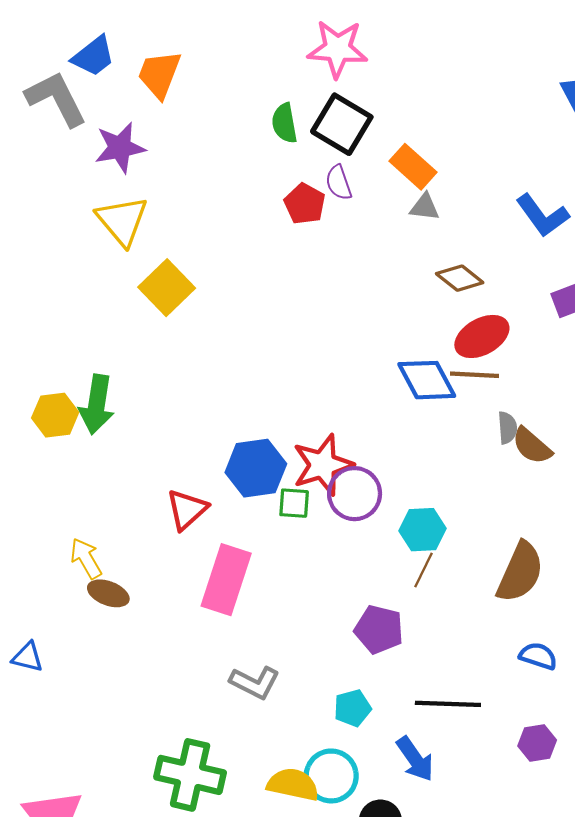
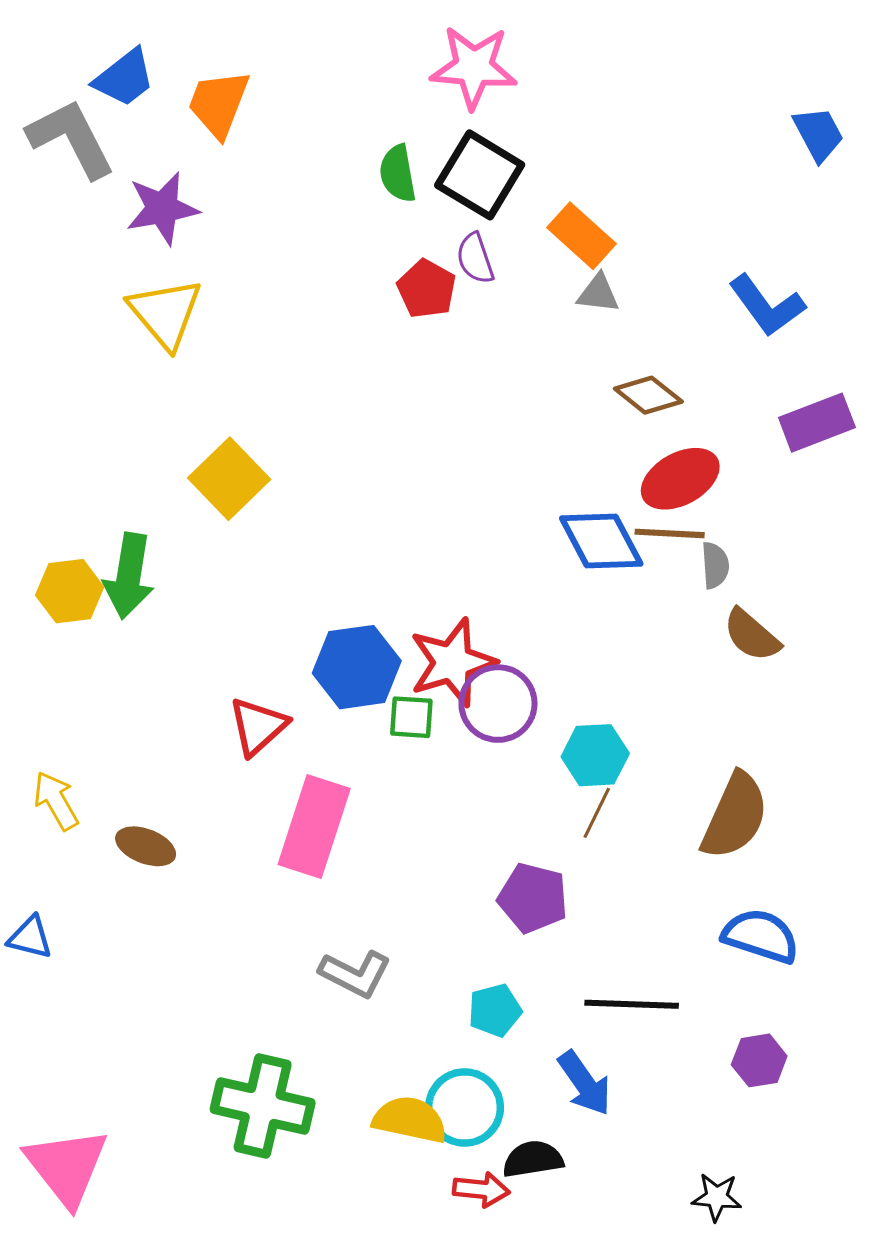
yellow square: (167, 288) -> (229, 479), moved
gray semicircle: (507, 428) -> (715, 565), moved
yellow arrow: (86, 558) -> (56, 801), moved
blue semicircle: (538, 656) -> (761, 936), size x1.4

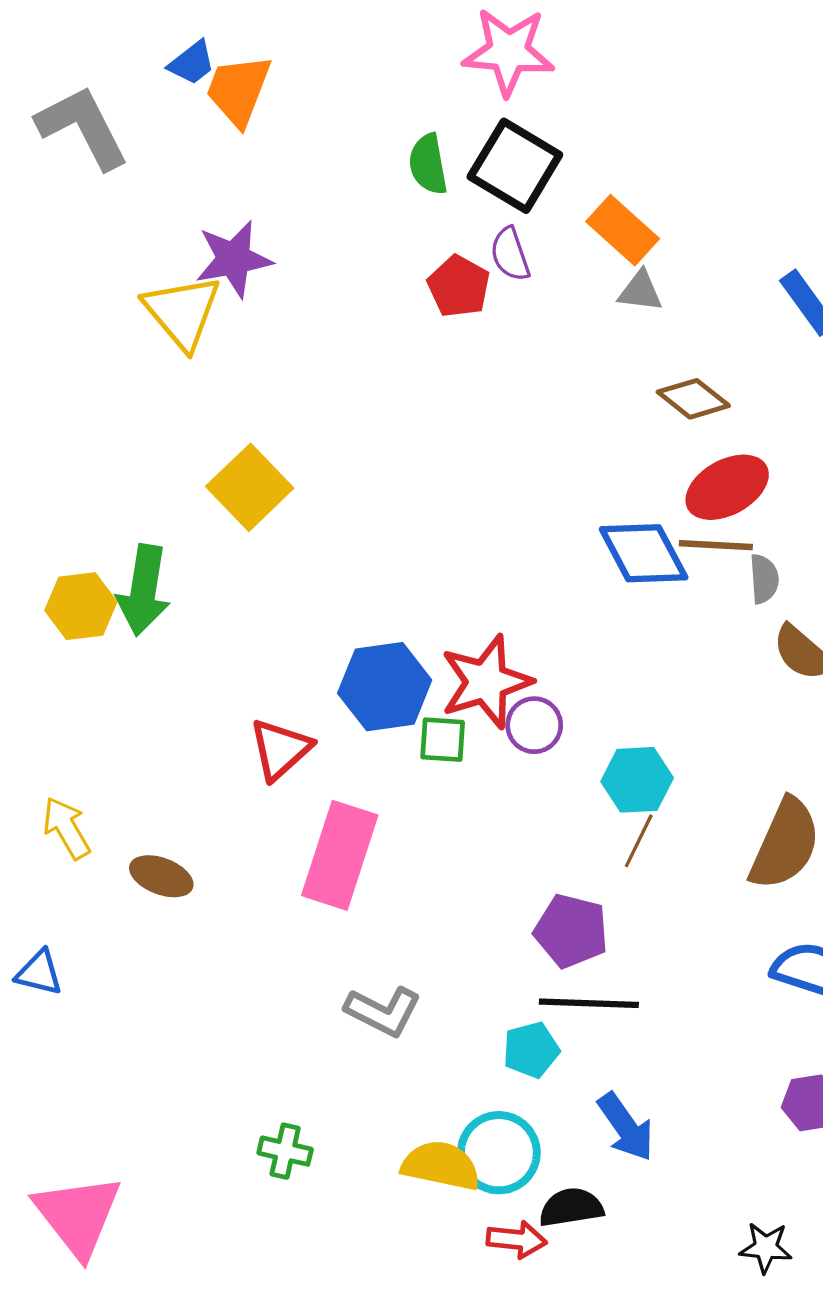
blue trapezoid: (124, 78) -> (192, 63), moved, size x0.7
purple star: (162, 208) -> (234, 259), moved
purple circle: (498, 704) -> (534, 725), size x0.7
black line: (632, 1004) -> (589, 1003), moved
green cross: (263, 1106) -> (285, 1151), size x0.5

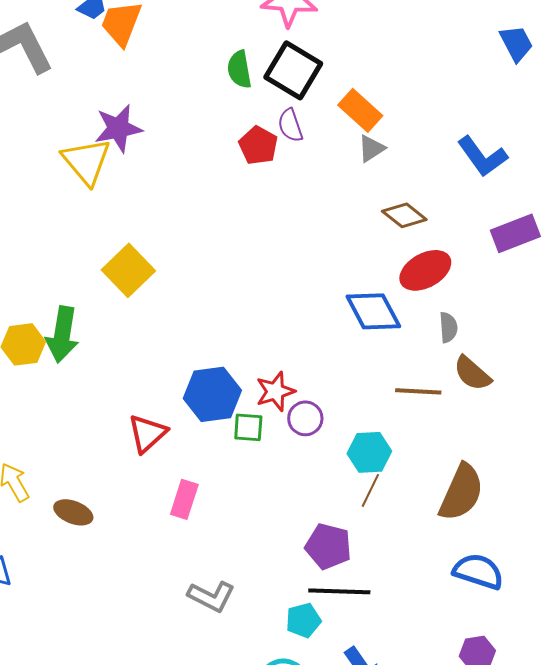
gray triangle: (640, 291) -> (371, 148), turned -40
brown line: (716, 545) -> (418, 391), moved
red star: (486, 682) -> (275, 391), size x0.7
pink rectangle: (340, 855) -> (184, 499), size x0.6

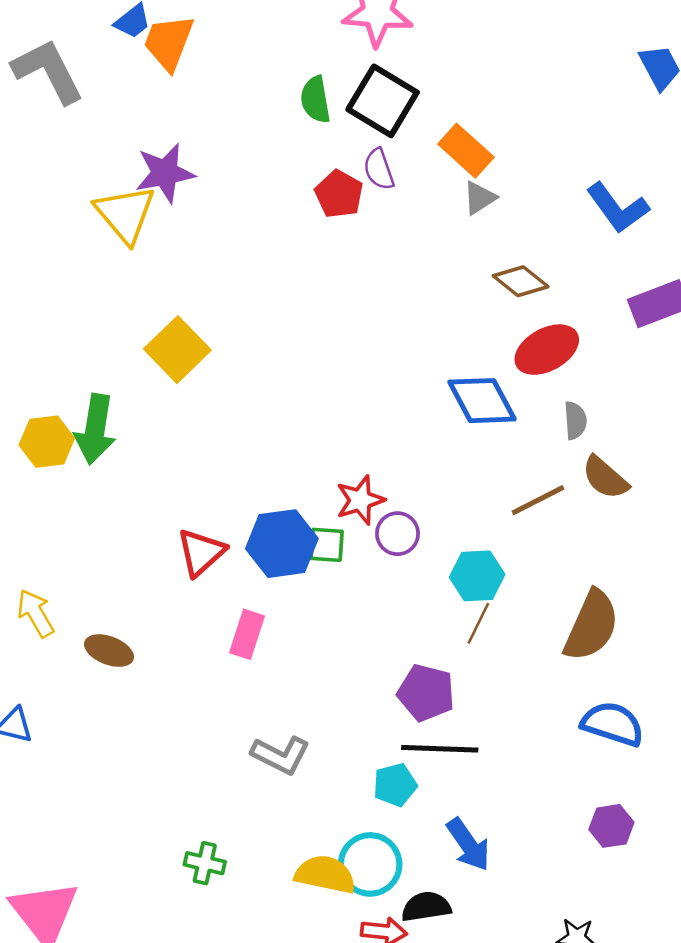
brown line: (418, 391) -> (538, 500), turned -30
blue hexagon: (212, 394) -> (282, 544), moved

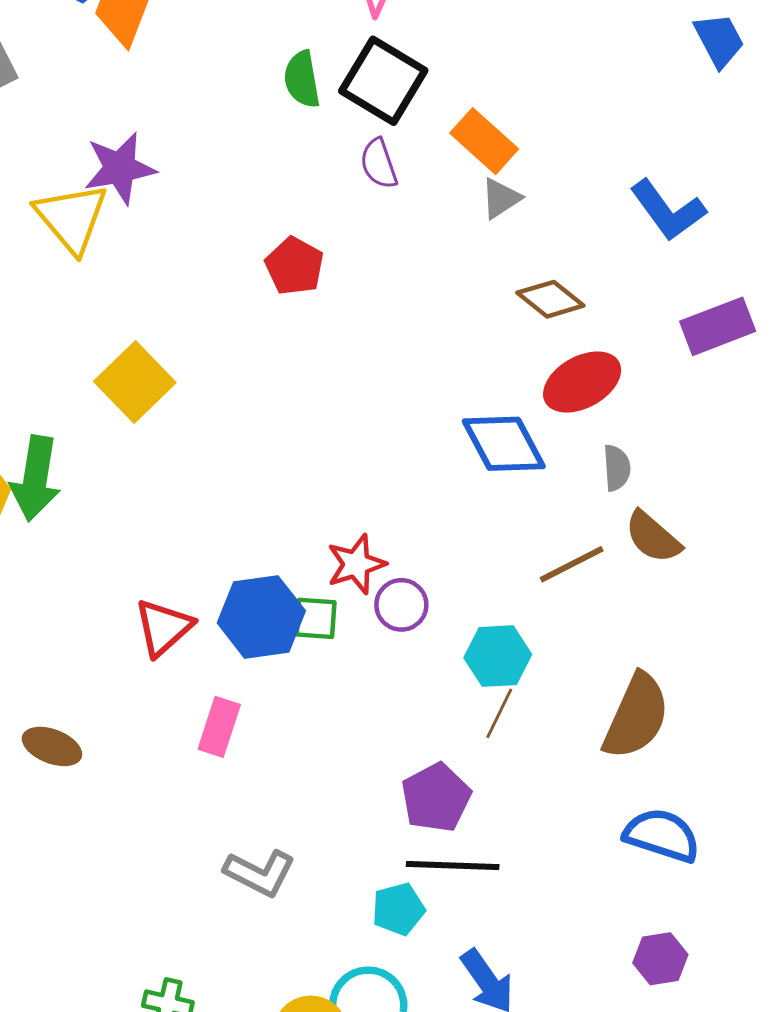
red pentagon: (339, 194) -> (294, 266), moved
purple pentagon: (426, 693) -> (436, 798), turned 30

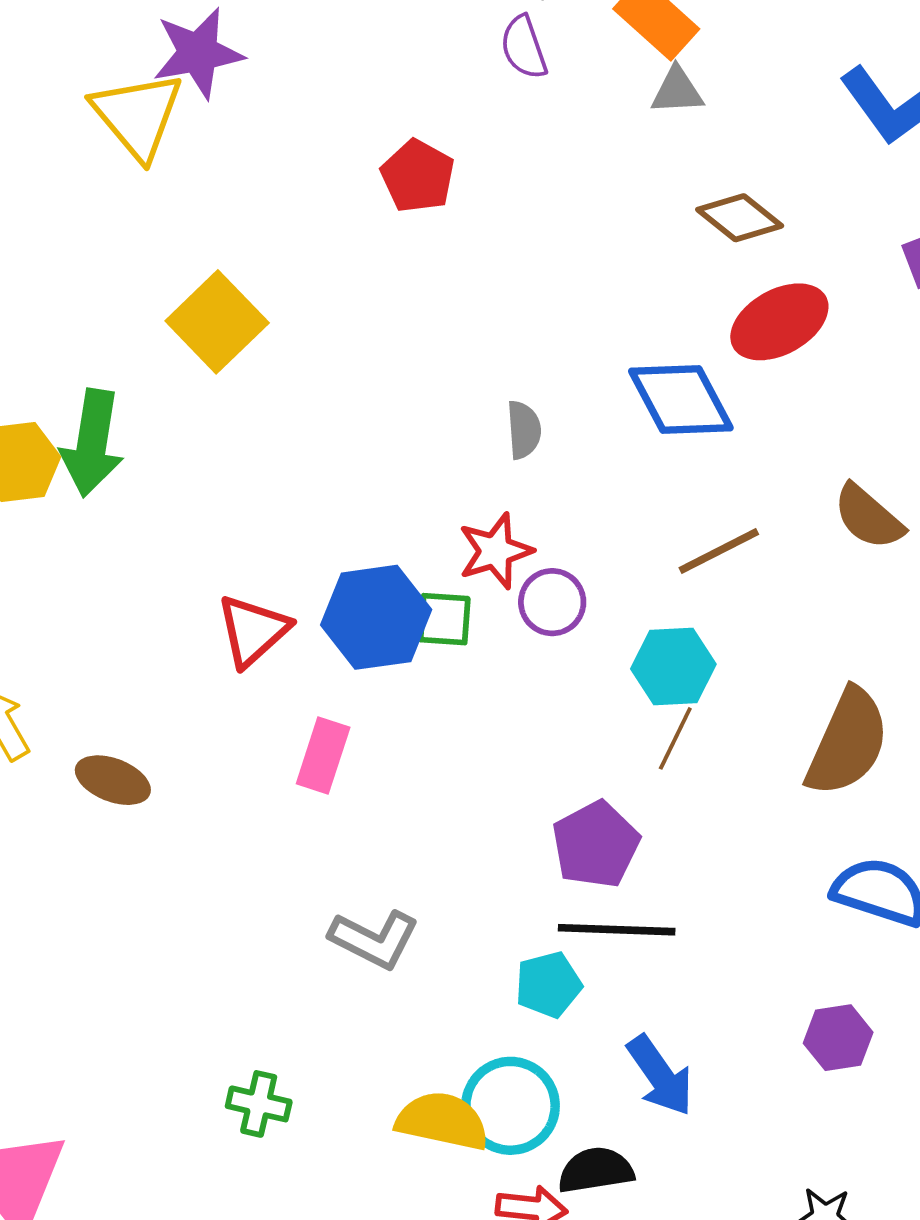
gray triangle: (501, 198) -> (677, 91), turned 30
gray semicircle: (617, 468) -> (524, 430), moved
brown line: (572, 564) -> (719, 551), moved
purple hexagon: (660, 959) -> (838, 1038), moved

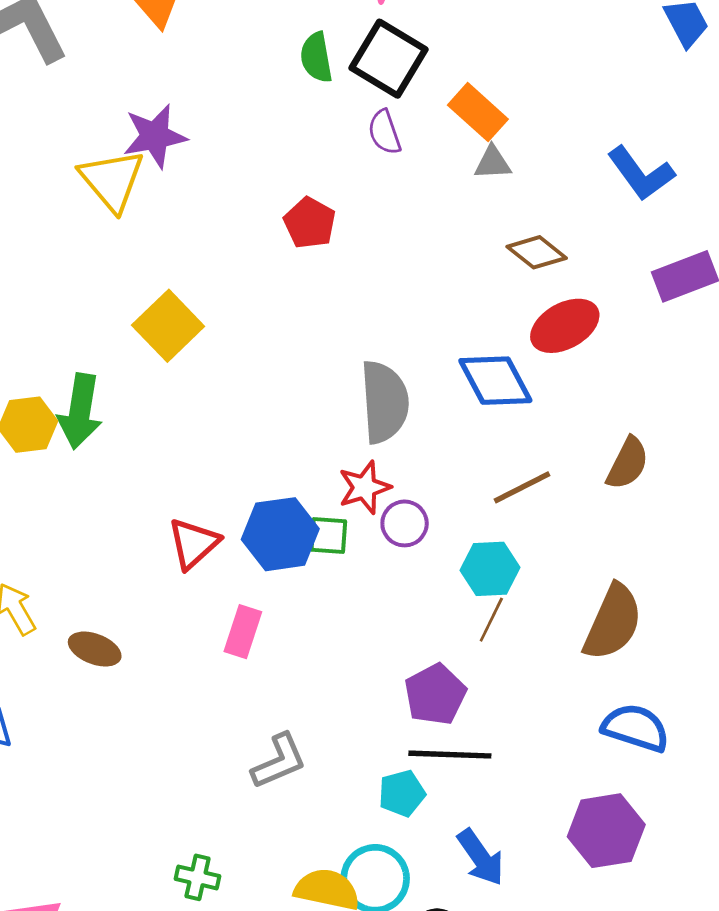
gray semicircle: (524, 430) -> (384, 402), size x2.0
brown semicircle: (868, 517) -> (628, 463), turned -104
gray L-shape: (374, 939) -> (279, 761), turned -50
purple hexagon: (838, 1038) -> (606, 831), size x1.6

